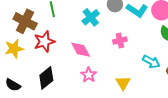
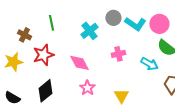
brown cross: (25, 21) -> (24, 35), size x0.6
cyan arrow: (151, 62) -> (149, 64), moved

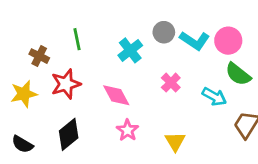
pink cross: (118, 54) -> (171, 83), turned -32

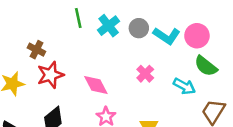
green line: (77, 39) -> (78, 18), moved
cyan cross: (130, 50) -> (109, 26), moved
brown cross: (39, 56) -> (36, 50), moved

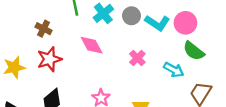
brown cross: (36, 50) -> (43, 29), moved
pink diamond: (96, 85) -> (92, 45), moved

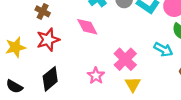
pink cross: (137, 58) -> (125, 59), moved, size x1.5

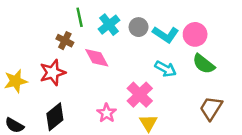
brown cross: (43, 11) -> (65, 41), moved
cyan arrow: (163, 49) -> (166, 69), moved

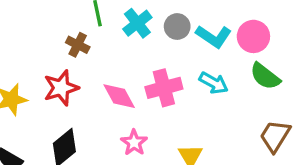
pink diamond: (97, 58) -> (119, 96), moved
pink cross: (140, 95) -> (164, 88), moved, turned 30

